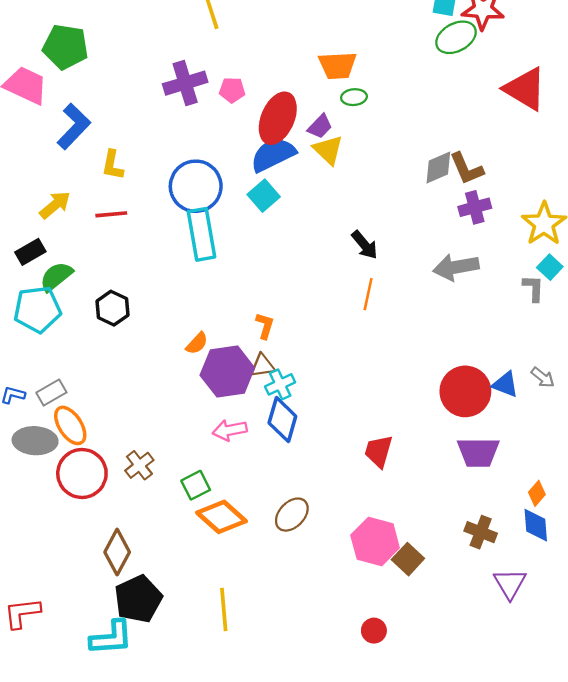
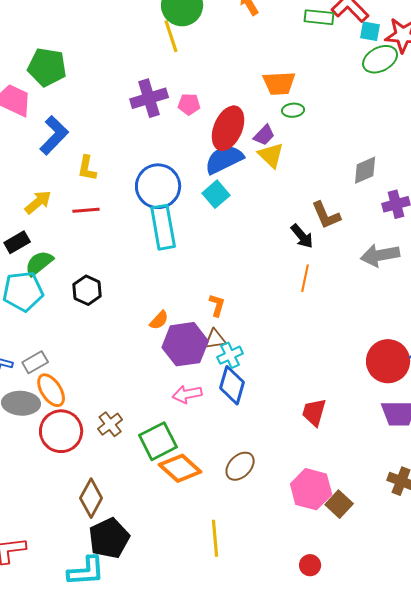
brown L-shape: (467, 169) -> (326, 215), moved
green square: (196, 485) -> (158, 441), size x1.5
yellow line: (224, 610) -> (215, 538), moved

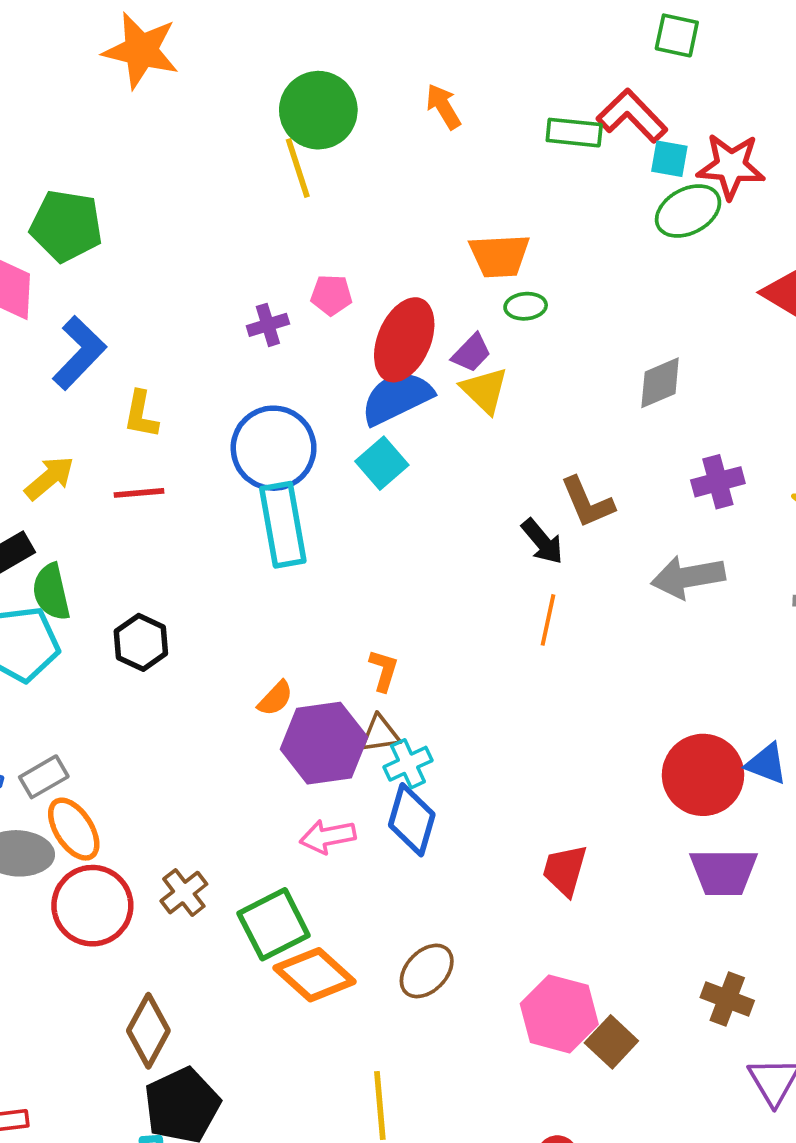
purple cross: (149, 98) -> (268, 325), moved, size x0.6
gray diamond: (365, 170) -> (660, 383), moved
green semicircle: (39, 263) -> (51, 592), turned -64

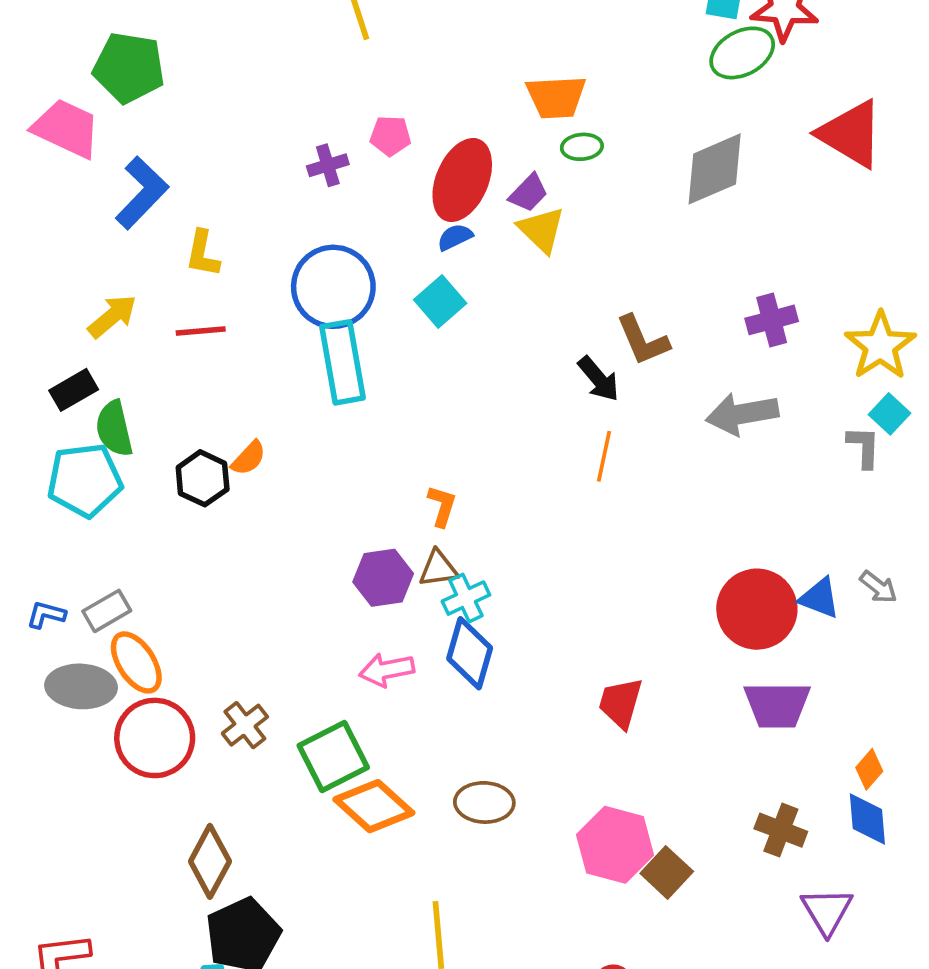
gray diamond: (660, 383) -> (715, 169), moved, size x1.4
blue semicircle: (397, 398) -> (455, 237), size x0.5
orange semicircle: (275, 698) -> (249, 458), moved
purple hexagon: (324, 743) -> (383, 578), size x0.7
brown ellipse: (427, 971) -> (484, 802), turned 48

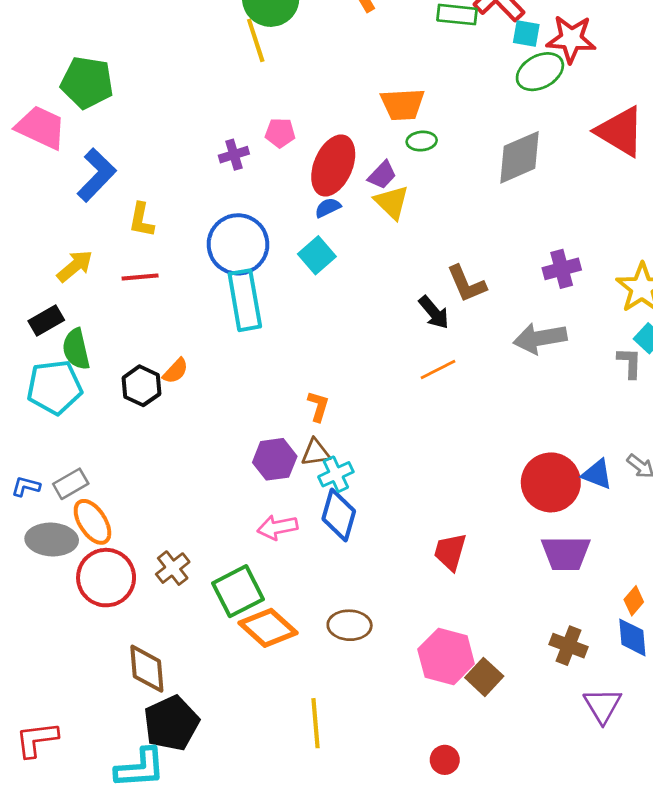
orange line: (604, 456) -> (438, 370), turned 51
brown diamond: (210, 861) -> (147, 669), turned -33

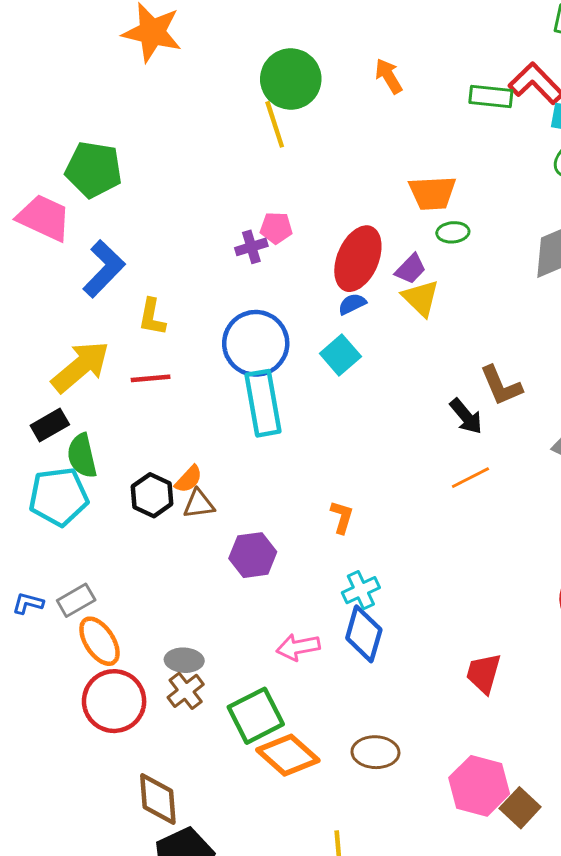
pink pentagon: (280, 133) -> (276, 228), moved
yellow arrow: (75, 266) -> (80, 367), size x1.5
brown triangle: (316, 452) -> (199, 504), moved
purple hexagon: (275, 459) -> (253, 555), moved
gray ellipse: (52, 540) -> (184, 660), moved, size x0.7

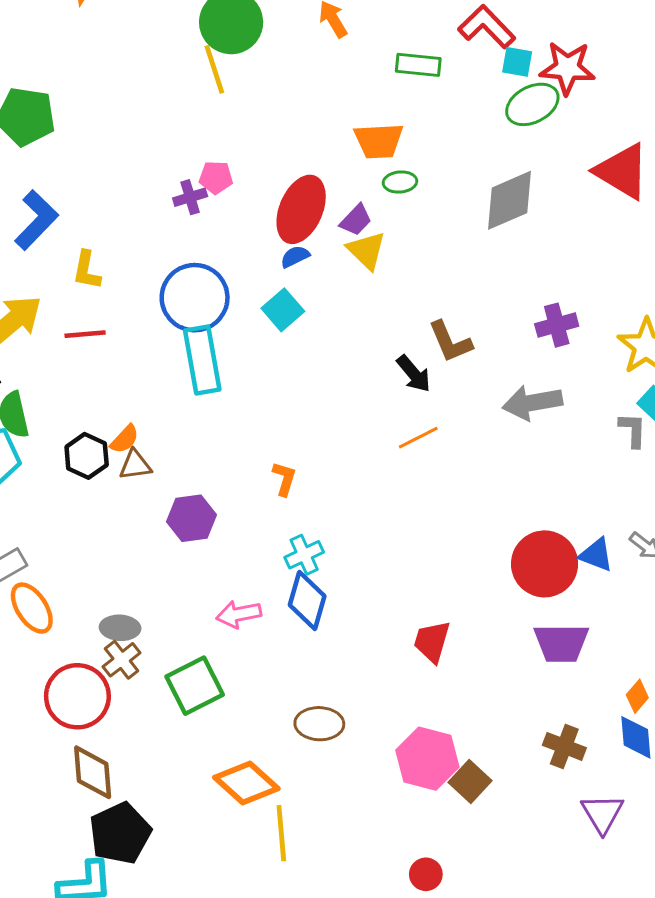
green rectangle: (491, 97) -> (418, 65), moved
red circle: (114, 701) -> (77, 696), moved
orange diamond: (288, 755) -> (246, 783), moved

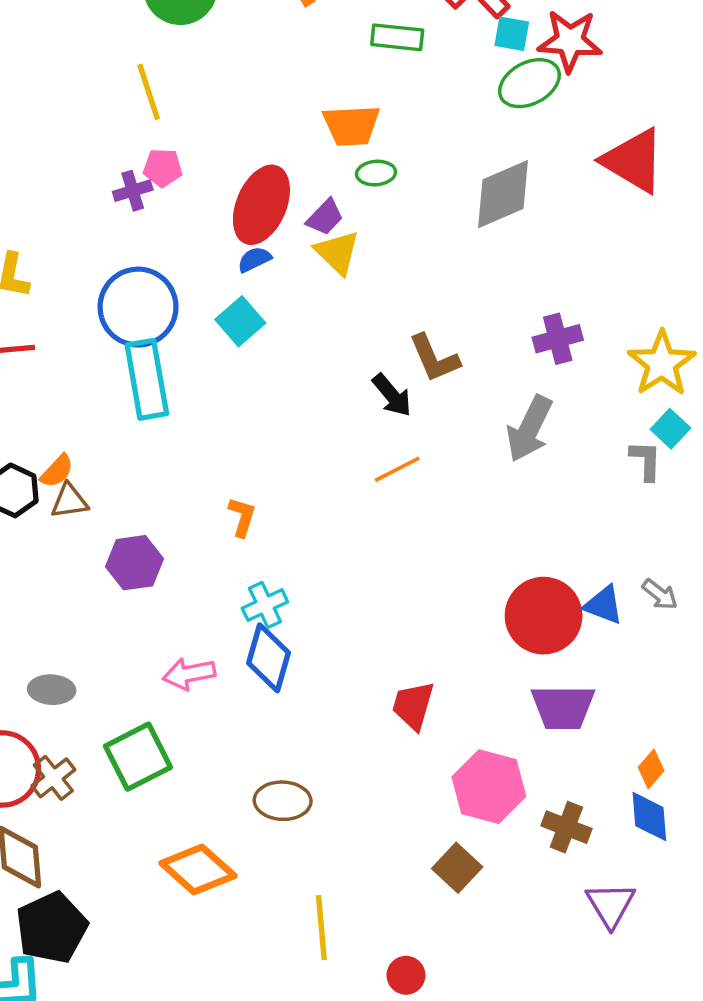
yellow line: (214, 69) -> (149, 92), moved
gray arrow: (532, 403) -> (529, 429), turned -54
brown cross: (122, 660) -> (53, 778), moved
pink hexagon: (427, 759) -> (489, 787), moved
yellow line: (281, 833) -> (321, 928), moved

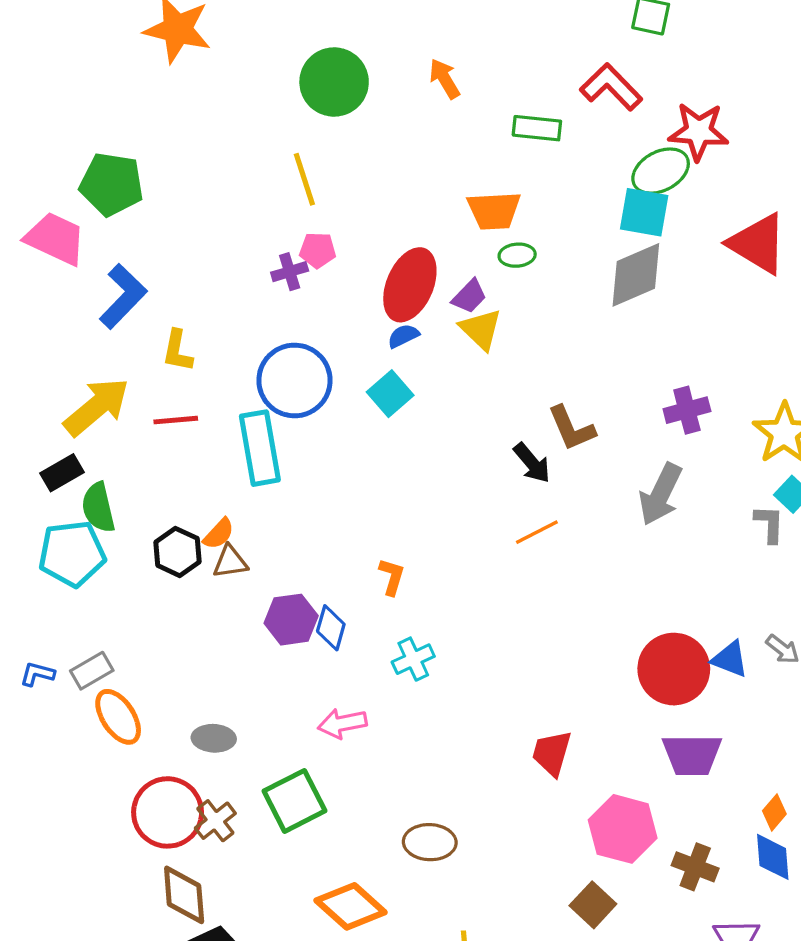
cyan square: (512, 34) -> (644, 212), moved, size x1.5
cyan rectangle: (147, 379) -> (260, 448), moved
blue diamond: (268, 658) -> (331, 628), moved, size x0.7

